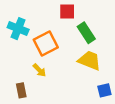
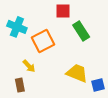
yellow trapezoid: (89, 61) -> (77, 73), moved
yellow arrow: (39, 70) -> (29, 66), moved

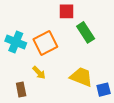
cyan cross: (17, 27) -> (16, 42), moved
yellow arrow: (29, 66) -> (39, 73), moved

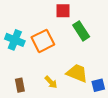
yellow arrow: (39, 73) -> (51, 82), moved

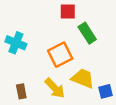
orange square: (43, 41) -> (60, 55), moved
yellow arrow: (51, 82) -> (55, 88), size x1.5

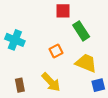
orange square: (60, 55) -> (56, 51), size x0.6
yellow trapezoid: (83, 78) -> (86, 63), moved

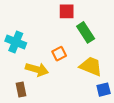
yellow arrow: (51, 82) -> (37, 69), moved, turned -30

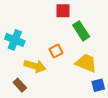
brown rectangle: (21, 90) -> (20, 85), turned -32

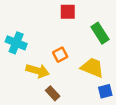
green rectangle: (81, 31) -> (100, 33), moved
brown rectangle: (20, 85) -> (53, 93), moved

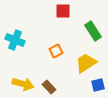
yellow trapezoid: (92, 68) -> (86, 63), turned -55
yellow arrow: (38, 71) -> (23, 84), moved

